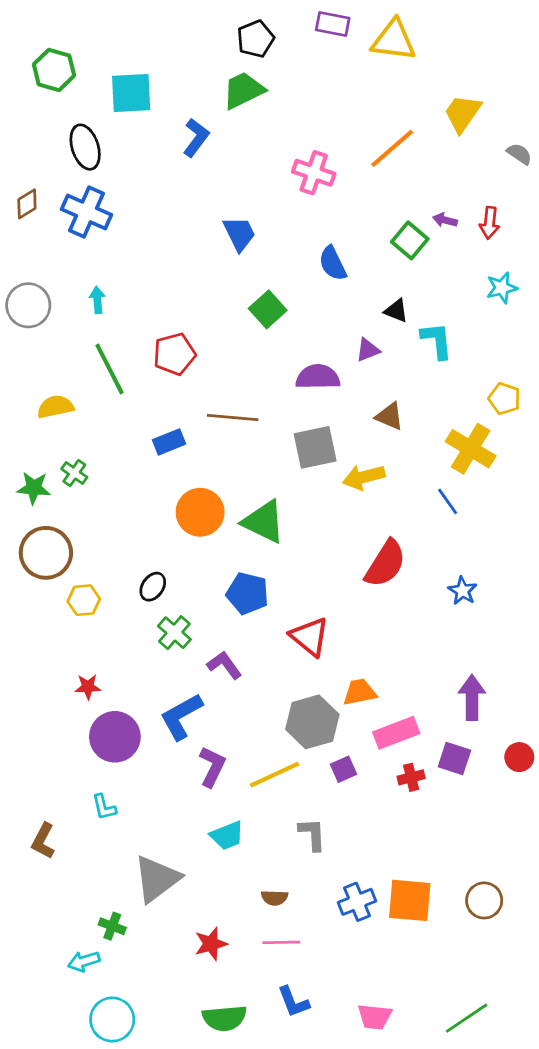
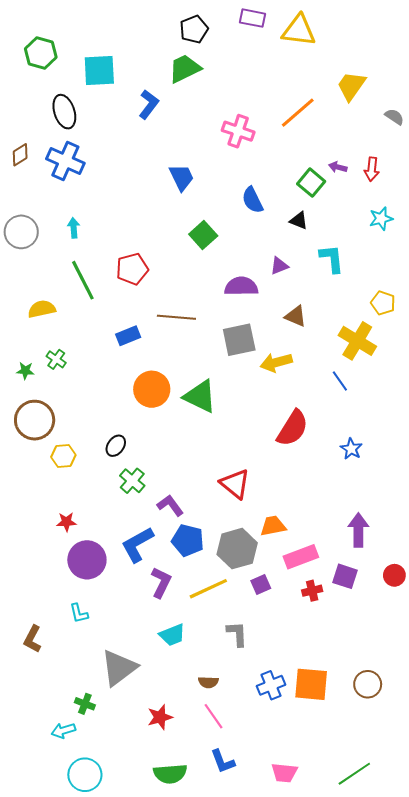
black triangle: (396, 311) -> (299, 221), moved
green star: (34, 488) -> (25, 371), size x0.7
blue pentagon: (247, 593) -> (188, 540), moved
pink line: (281, 942) -> (213, 716), turned 56

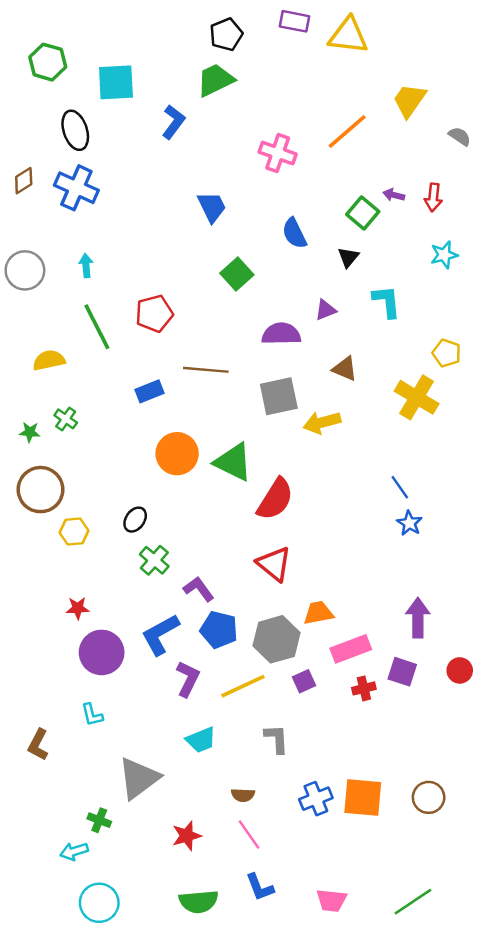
black triangle: (299, 221) -> (348, 257), turned 48
blue line: (340, 381) -> (400, 487), moved
red semicircle: (293, 428) -> (275, 499), moved

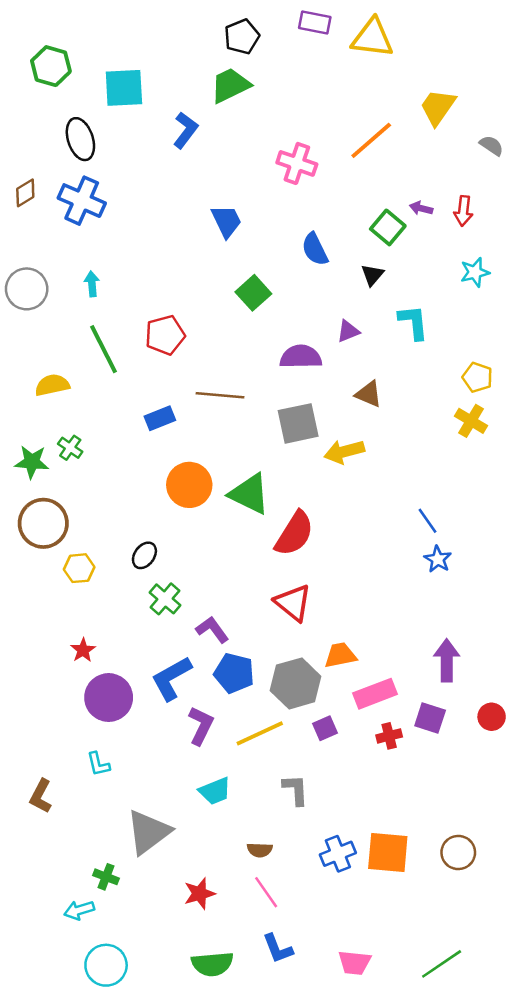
yellow cross: (417, 397) -> (471, 421), moved, size x0.7
green star: (30, 432) -> (32, 462), size x1.5
red star: (78, 608) -> (83, 650), turned -30

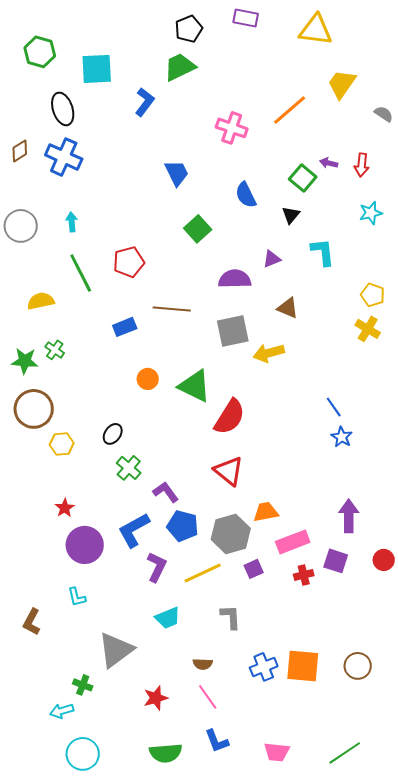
yellow triangle: (372, 38) -> (316, 30), moved
orange circle: (189, 485) -> (148, 379), size x0.6

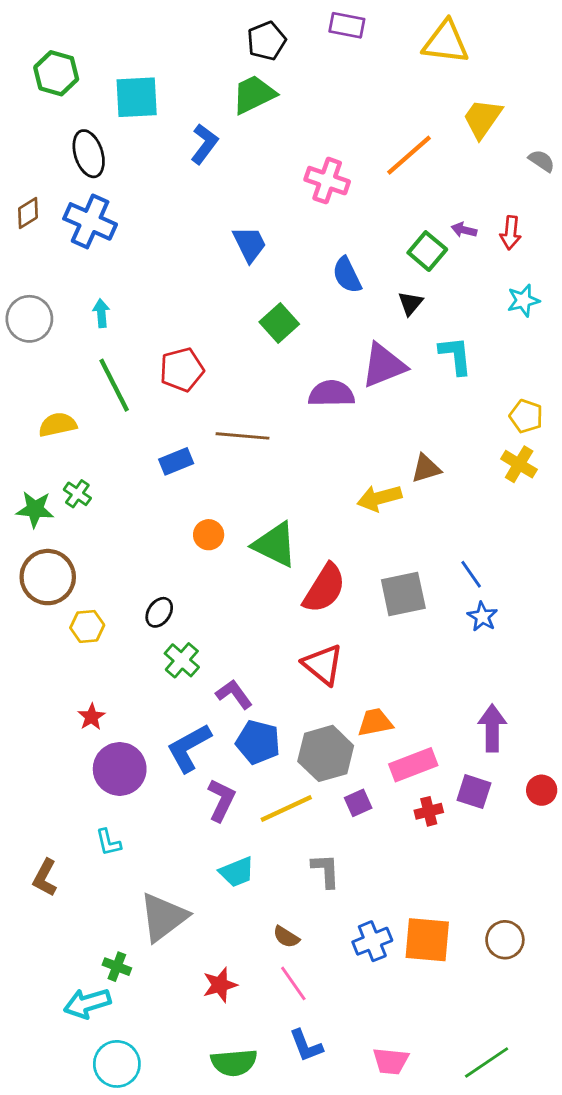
purple triangle: (272, 259) -> (384, 365), size x1.8
brown triangle: (288, 308) -> (426, 468), moved, turned -40
gray square: (233, 331) -> (403, 594), moved
brown semicircle: (203, 664) -> (286, 937), turned 30
cyan arrow: (62, 711) -> (87, 1003), size x1.4

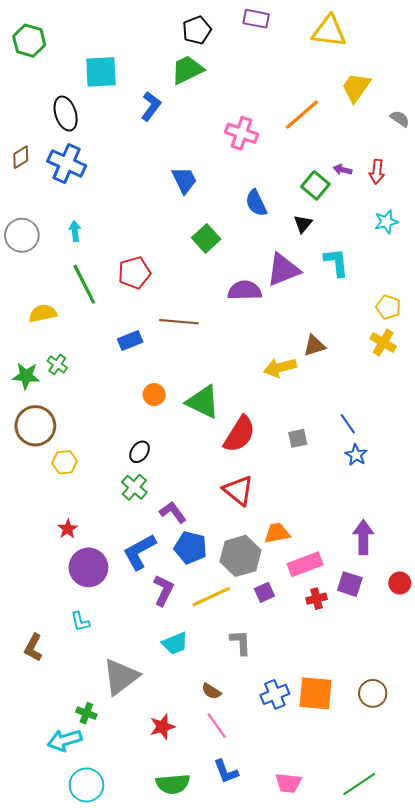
green hexagon: (56, 73) -> (29, 41), moved
gray square: (403, 594) -> (298, 438), size x0.6
black ellipse: (159, 612) -> (140, 452), moved

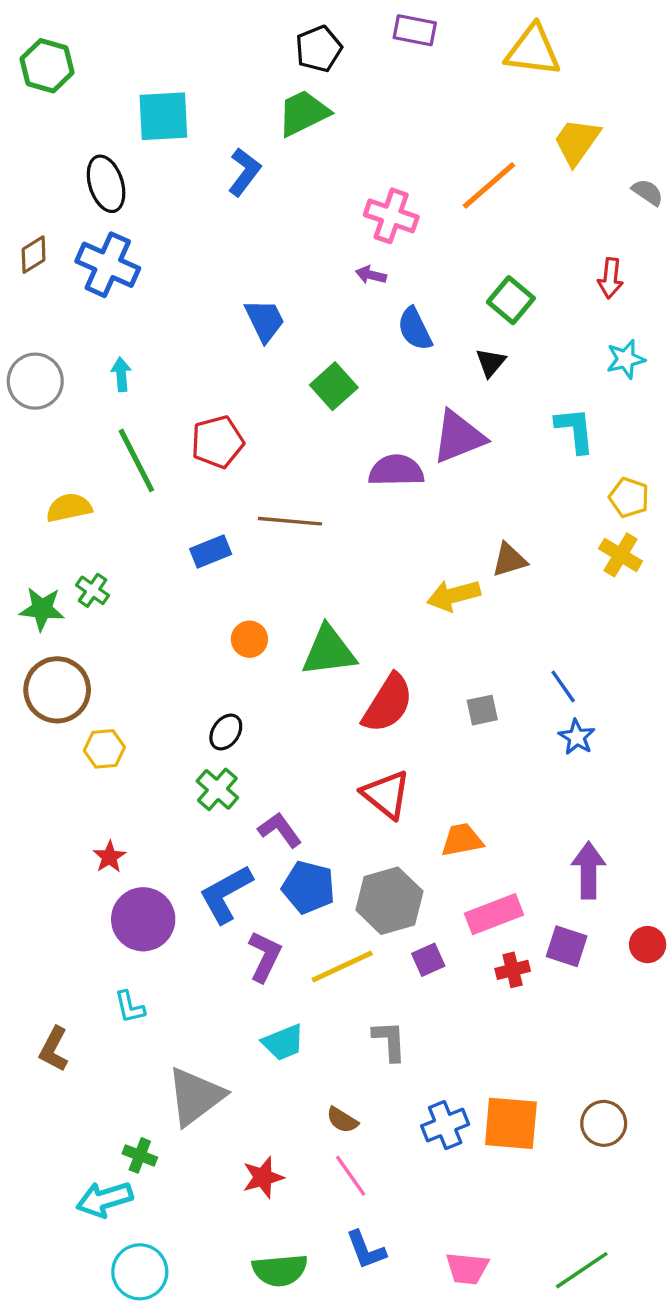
purple arrow: (343, 170) -> (371, 275), moved
blue trapezoid: (184, 180) -> (265, 320), moved
cyan L-shape: (336, 262) -> (575, 430), moved
green triangle: (203, 402) -> (329, 651), turned -33
orange trapezoid: (277, 533) -> (462, 840), moved

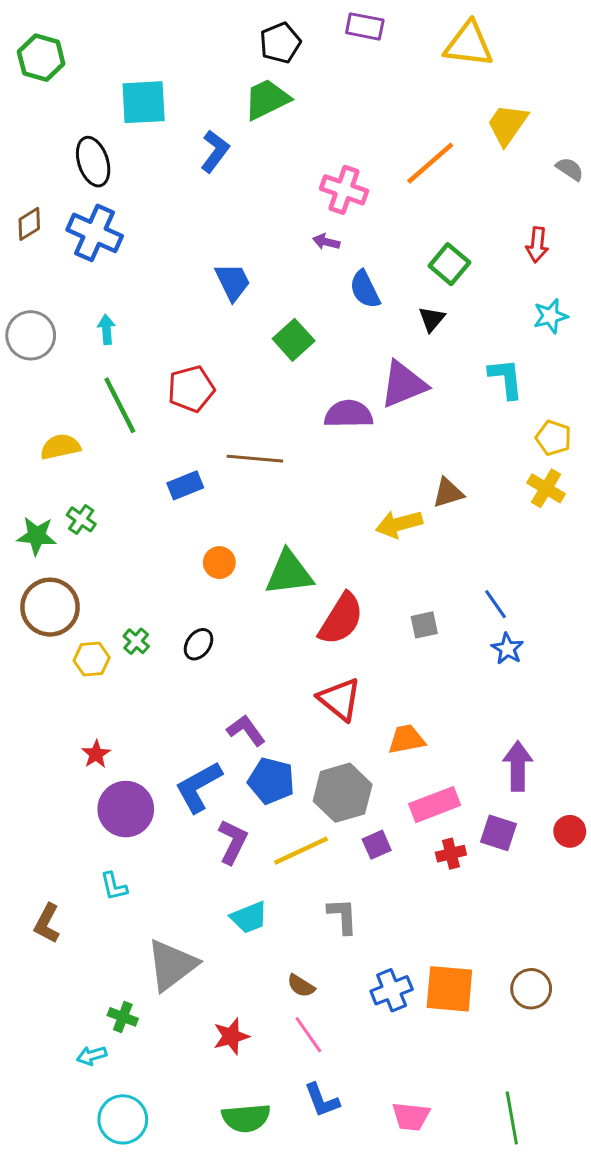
green cross: (217, 789) -> (136, 641), moved, size x0.7
cyan arrow: (104, 1199) -> (92, 1056), size x0.6
green line: (582, 1270) -> (512, 1118), turned -66

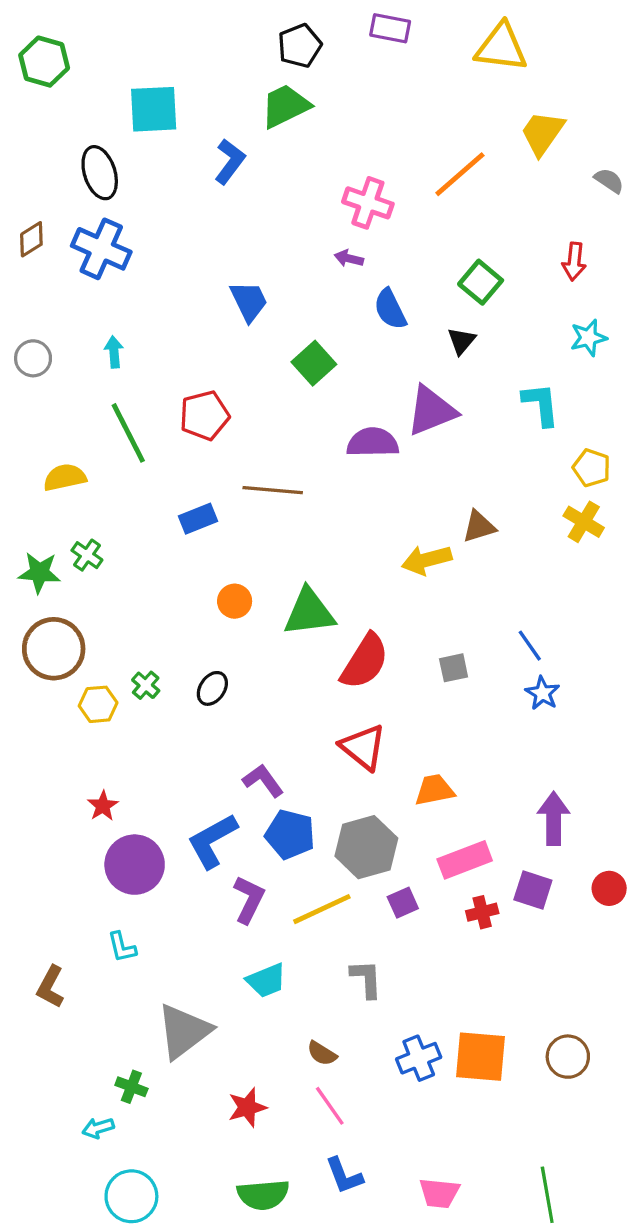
gray circle: (31, 335) -> (33, 358), size x0.7

